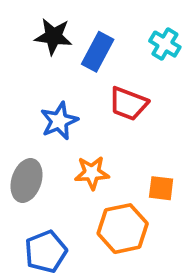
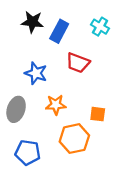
blue star: (59, 121) -> (36, 73), turned -30
blue pentagon: (46, 252) -> (28, 153), turned 30

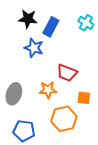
red trapezoid: (78, 63) -> (67, 73), moved
blue star: (36, 73) -> (34, 48), moved

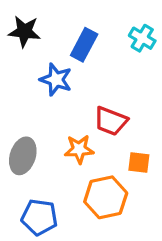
black star: (28, 19) -> (24, 32), moved

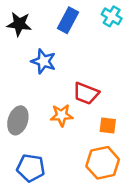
cyan cross: (142, 38) -> (112, 16), moved
blue rectangle: (84, 45) -> (68, 20), moved
orange hexagon: (106, 197) -> (103, 163), moved

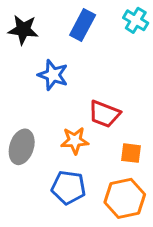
blue pentagon: (31, 168) -> (69, 187), moved

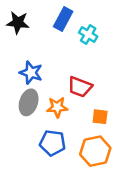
cyan cross: (136, 20) -> (88, 34), moved
blue star: (53, 75) -> (31, 73), moved
gray ellipse: (22, 147) -> (29, 102), moved

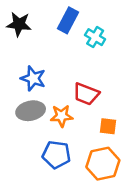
gray ellipse: (29, 102) -> (31, 111), turned 60

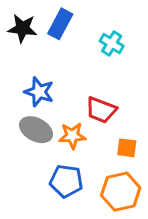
blue rectangle: (68, 20) -> (60, 24), moved
gray ellipse: (31, 111) -> (36, 130), turned 40

